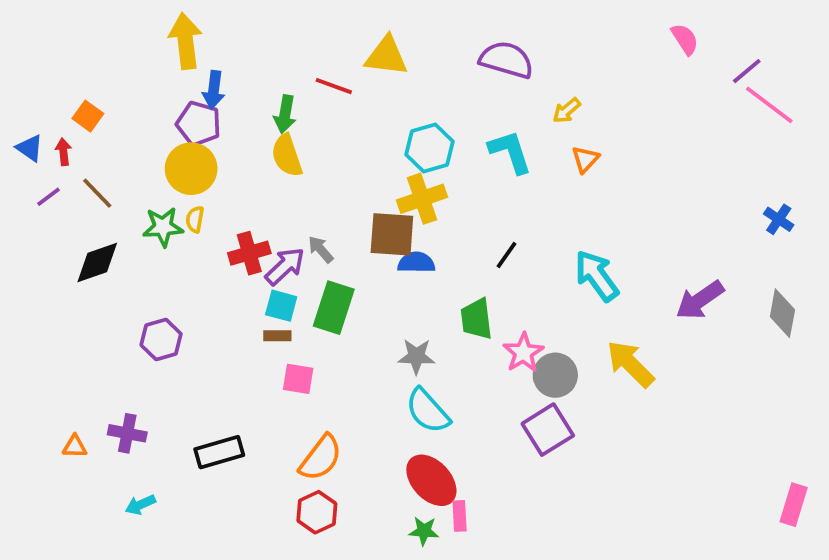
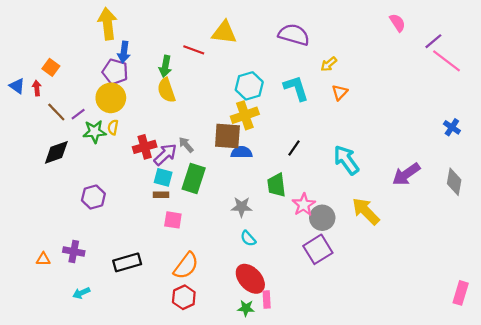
purple line: (48, 197) -> (78, 114), moved
cyan semicircle: (428, 411) -> (248, 238), size x0.6

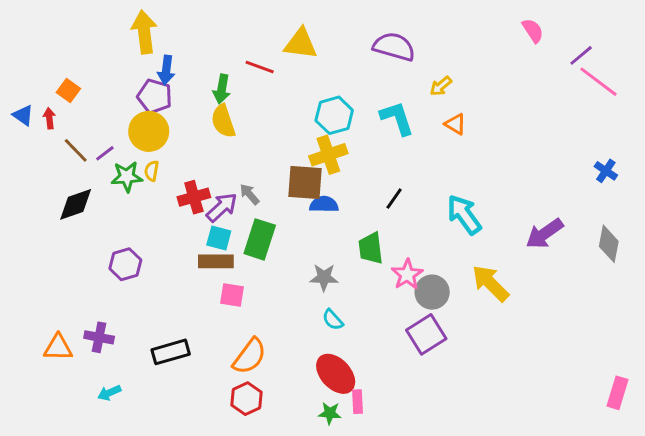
orange triangle: (340, 92) -> (455, 124), turned -42
brown rectangle: (161, 195) -> (216, 261), size x1.6
orange triangle: (43, 259) -> (58, 348), size x1.5

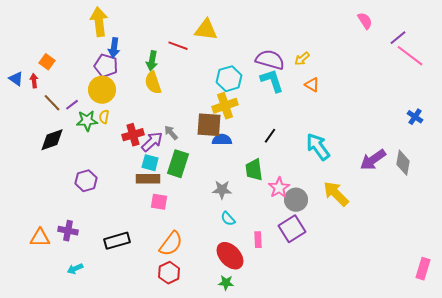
purple semicircle: (394, 47) -> (270, 60), moved
gray diamond: (609, 244) -> (403, 163), moved
pink rectangle: (358, 402) -> (258, 240), moved

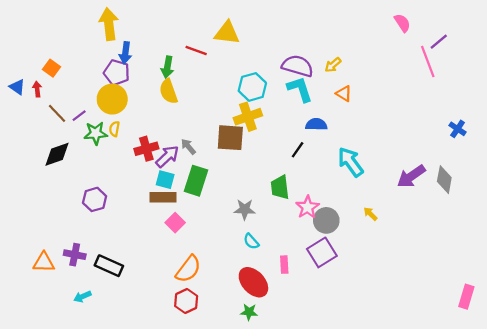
pink line: (410, 56) -> (428, 62), moved, turned 32
blue semicircle: (222, 140) -> (316, 124), moved
yellow arrow: (336, 194) -> (370, 214), size x0.5
pink square: (159, 202) -> (175, 223), turned 36
black rectangle: (117, 241) -> (109, 266), moved, turned 40

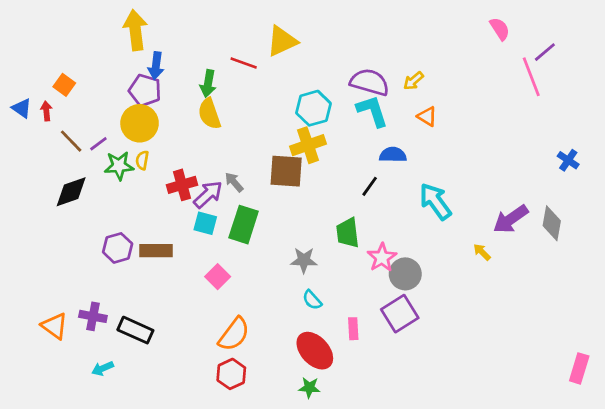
yellow triangle: (227, 33) -> (282, 41), turned -32
brown rectangle: (163, 197) -> (156, 251), moved
yellow arrow: (370, 214) -> (482, 252), moved
orange triangle: (44, 262) -> (55, 326), turned 35

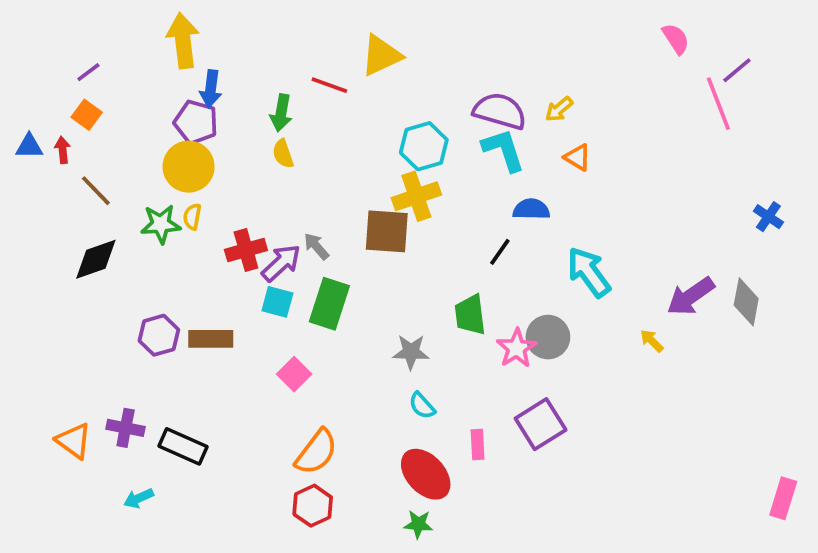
blue triangle: (22, 108) -> (29, 146), turned -35
yellow semicircle: (209, 114) -> (283, 154), size x0.7
purple line: (98, 144) -> (88, 72), moved
gray circle: (405, 274) -> (548, 337), moved

